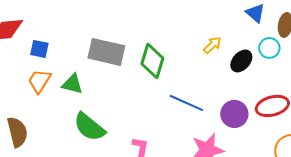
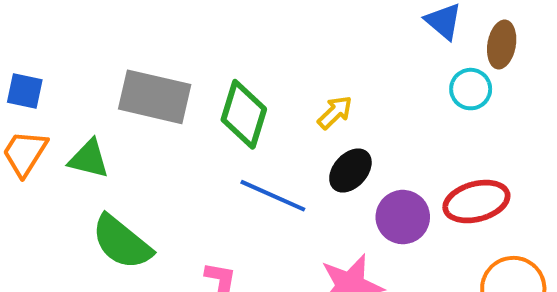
yellow arrow: (212, 45) -> (335, 112), moved
black ellipse: (241, 61) -> (350, 171), moved
blue line: (186, 103) -> (273, 196), moved

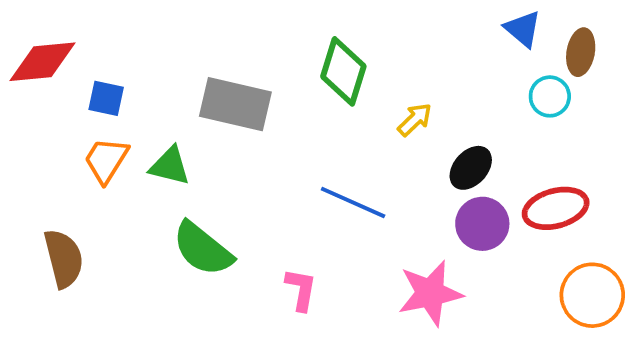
green diamond: (244, 114) -> (343, 71), moved
black ellipse: (350, 171) -> (471, 168), moved

